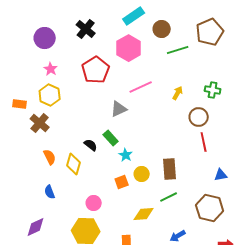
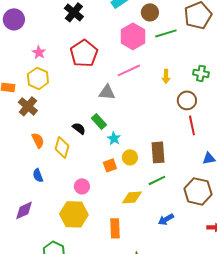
purple circle: (45, 38) -> (14, 19), moved
pink hexagon: (129, 48) -> (133, 36), moved
yellow arrow: (178, 93) -> (166, 76), turned 152
gray triangle: (119, 109) -> (107, 92), turned 30

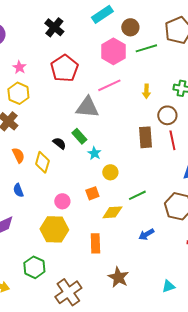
gray triangle: (107, 92) -> (87, 107), size x1.4
brown rectangle: (158, 152) -> (145, 137), moved
orange square: (110, 165) -> (92, 193), moved

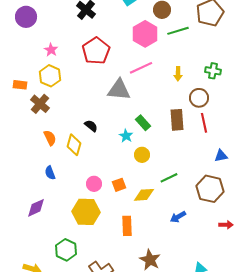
green rectangle: (79, 136) -> (143, 123), moved
orange square: (92, 193) -> (119, 185), moved

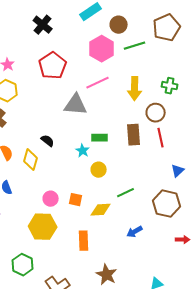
yellow arrow: (178, 74) -> (135, 89), size x1.6
green rectangle: (143, 123) -> (100, 138), turned -49
blue triangle: (221, 156) -> (178, 171), turned -32
orange square: (119, 185) -> (76, 200), turned 32

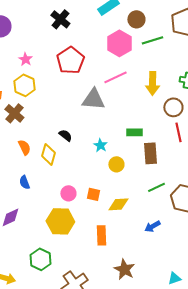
brown rectangle: (134, 135) -> (150, 153), moved
green rectangle: (100, 138) -> (134, 132), moved
green line: (126, 193) -> (156, 187), moved

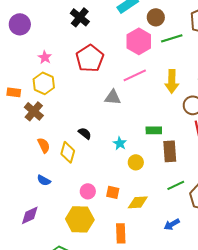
gray triangle: (93, 99) -> (113, 97), size x0.7
blue semicircle: (24, 182) -> (44, 180), turned -40

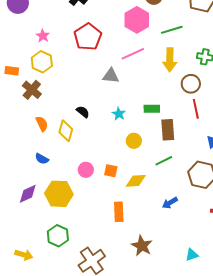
green line: (172, 38) -> (172, 30), moved
cyan star: (120, 143) -> (119, 114), moved
green line: (176, 185) -> (164, 161), moved
yellow hexagon: (80, 219) -> (59, 194), moved

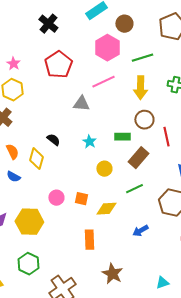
brown circle: (191, 84) -> (144, 120), moved
brown rectangle: (168, 130) -> (138, 158), turned 45
blue semicircle: (42, 159) -> (13, 177), moved

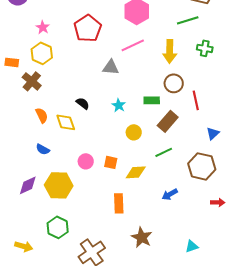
green line: (142, 58) -> (188, 20), moved
yellow diamond: (36, 159) -> (66, 122), turned -35
blue semicircle: (13, 177) -> (43, 149), moved

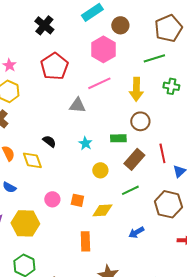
red line: (196, 100) -> (162, 153), moved

